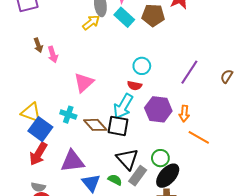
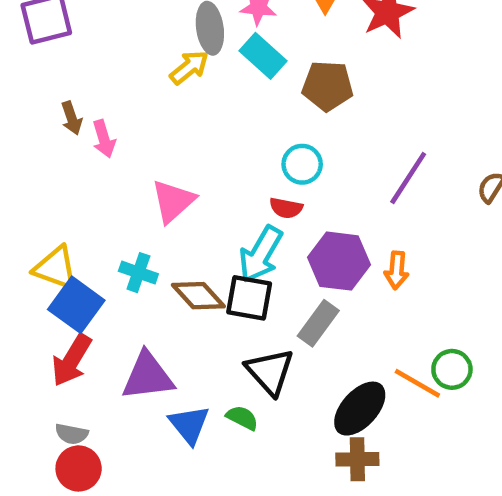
brown pentagon: (153, 15) -> (327, 86), moved
orange line: (199, 137) -> (417, 383), moved
green circle: (160, 158) -> (452, 369), moved
gray rectangle: (138, 176) -> (318, 323), moved

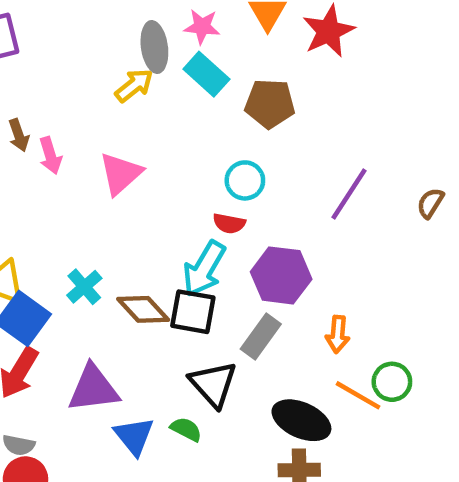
pink triangle: (173, 201) -> (120, 174), moved
orange arrow: (397, 270) -> (338, 334), moved
cyan cross: (138, 273) -> (84, 287), turned 30
black ellipse: (360, 409) -> (301, 420), turned 72

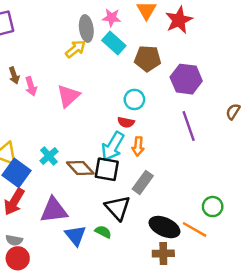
purple line: (349, 194) -> (189, 126), moved, turned -52
purple hexagon: (281, 275) -> (186, 79), moved
orange arrow: (338, 334) -> (138, 146), moved
orange line: (358, 395) -> (195, 229), moved

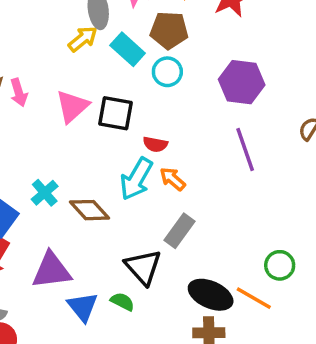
cyan rectangle: (114, 43) -> (128, 49), moved
brown pentagon: (148, 59) -> (169, 30), moved
cyan circle: (134, 99) -> (167, 72), moved
orange arrow: (138, 146) -> (173, 179), turned 126
black square: (107, 169) -> (116, 113), moved

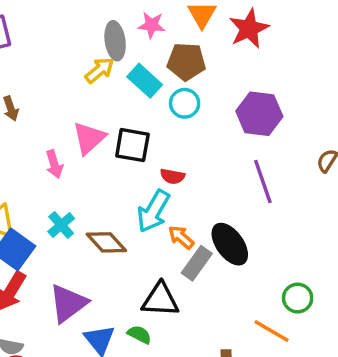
pink arrow: (19, 92) -> (54, 164), moved
orange arrow: (173, 179) -> (181, 237), moved
black triangle: (143, 267) -> (160, 300), turned -45
purple triangle: (52, 271) -> (68, 303), turned -30
black ellipse: (211, 295) -> (230, 244), moved, turned 30

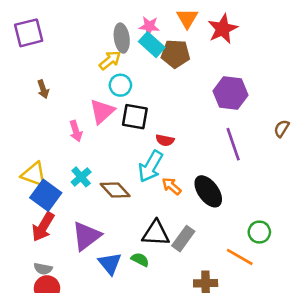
cyan rectangle: (145, 81) -> (152, 45), moved
cyan circle: (185, 103) -> (120, 85), moved
gray rectangle: (197, 263) -> (183, 239), moved

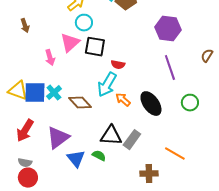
blue square: (46, 195) -> (35, 93), moved, turned -35
green circle: (259, 232) -> (190, 103), moved

